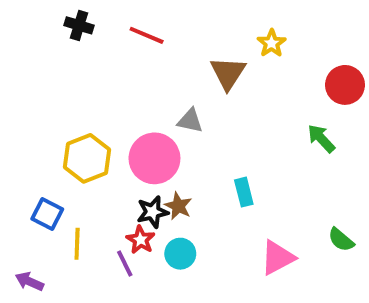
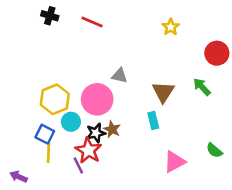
brown triangle: (228, 73) -> (163, 92), moved
blue square: (47, 214) -> (45, 134), moved
red star: (141, 240) -> (88, 150), size x1.5
cyan circle: (180, 254) -> (71, 122), moved

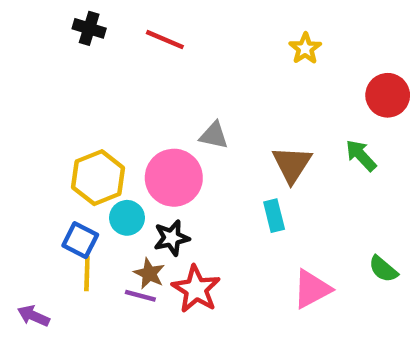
brown star: (112, 129) -> (149, 274), moved
red star: (88, 150) -> (196, 289), moved
purple line: (78, 165) -> (140, 296), turned -49

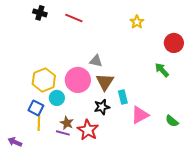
brown triangle: (292, 164) -> (105, 82), moved
black star: (172, 238) -> (102, 107), moved
pink triangle: (312, 289) -> (140, 115), moved

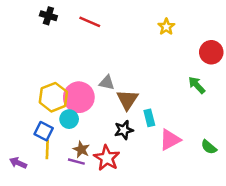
gray triangle: (96, 61) -> (107, 83), moved
pink circle: (78, 80) -> (79, 97), moved
purple arrow: (15, 142) -> (18, 163), moved

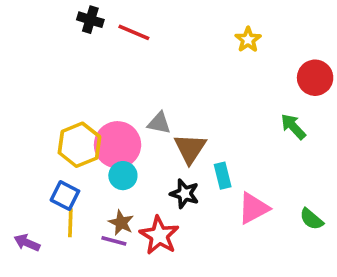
black cross: (48, 16) -> (90, 20), moved
cyan circle: (69, 119) -> (123, 176), moved
black star: (124, 130) -> (185, 194), turned 30

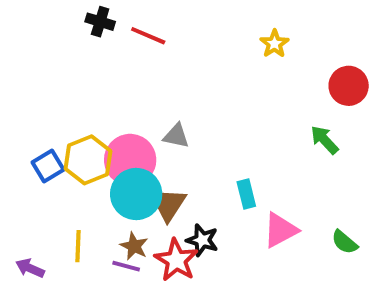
brown triangle: (190, 148) -> (168, 204), moved
cyan circle: (123, 176) -> (136, 194), size x1.6
black star: (185, 194) -> (202, 240), moved
blue square: (65, 196) -> (48, 166), moved, turned 32

